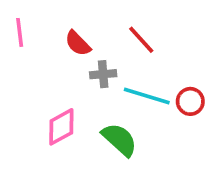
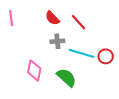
red semicircle: (78, 43) -> (52, 18), moved
pink diamond: (61, 127) -> (34, 70), turned -50

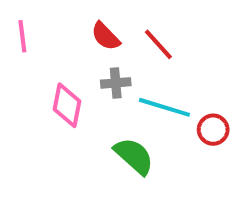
red circle: (106, 56) -> (213, 130), moved
pink diamond: (34, 70) -> (67, 105), moved

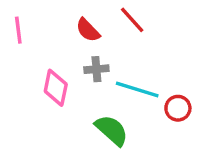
red line: (158, 44) -> (132, 20), moved

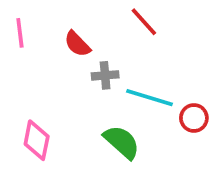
red semicircle: (88, 30) -> (77, 44), moved
pink diamond: (56, 88) -> (37, 140), moved

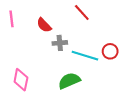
red circle: (194, 118) -> (110, 51), moved
green semicircle: (122, 142) -> (69, 81), turned -65

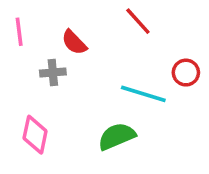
gray cross: (60, 43) -> (53, 73), moved
red circle: (110, 51) -> (186, 73), moved

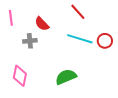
cyan line: (143, 94) -> (80, 39), moved

